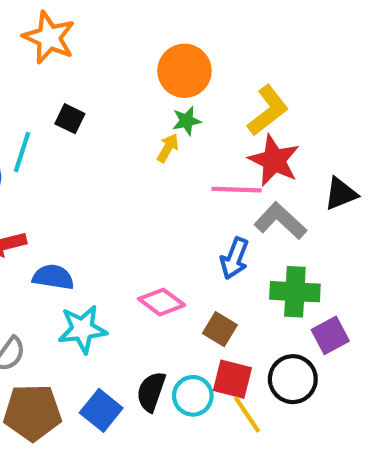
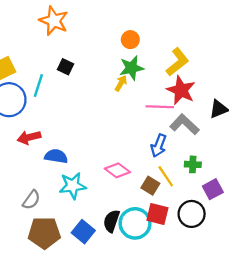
orange circle: (184, 71) -> (130, 40), size x0.6
green star: (187, 121) -> (131, 68), size x1.5
green cross: (295, 292) -> (193, 164), size x0.6
cyan circle: (193, 396) -> (135, 223), size x1.4
yellow line: (247, 415) -> (166, 176), moved

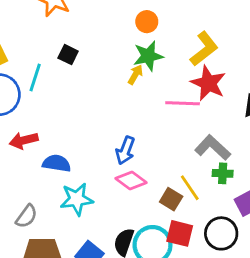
gray L-shape: (185, 124) -> (213, 148), moved
blue arrow: (159, 146) -> (125, 150), moved

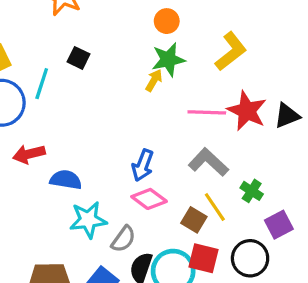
red star: (208, 83) -> (247, 111), moved
gray L-shape: (213, 148) -> (208, 162), moved
green cross: (223, 173) -> (252, 191), turned 30
gray semicircle: (27, 216) -> (123, 239), moved

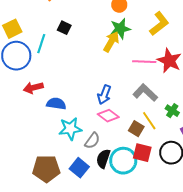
yellow arrow: (154, 80) -> (111, 42), size x1.5

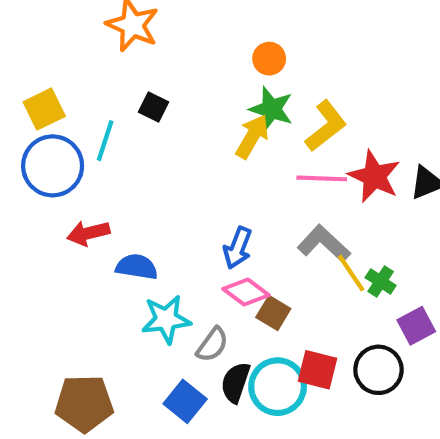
yellow L-shape: (159, 24) -> (326, 126), moved
green star: (120, 29) -> (271, 109), turned 30
yellow line: (149, 121) -> (351, 273), moved
brown square: (136, 129) -> (273, 313), moved
brown pentagon: (46, 169) -> (84, 403), moved

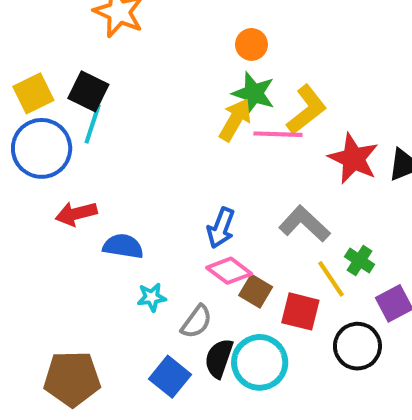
black square: (153, 107) -> (88, 91), moved, size x1.4
pink line: (322, 178) -> (278, 134), moved
yellow line: (351, 273) -> (331, 279), moved
cyan star: (166, 319) -> (152, 297), size x0.6
red square: (317, 370) -> (300, 311), moved

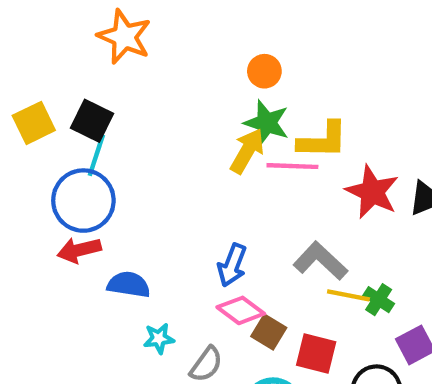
yellow L-shape: (307, 110) -> (323, 140), turned 39
blue circle: (42, 148) -> (83, 201), moved
yellow line: (331, 279) -> (348, 295), moved, turned -45

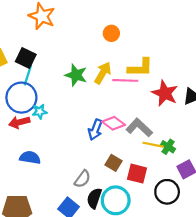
green star: (267, 123) -> (76, 75), moved
blue semicircle: (129, 285) -> (30, 158), moved
pink diamond: (241, 310) -> (114, 123), moved
cyan star: (159, 338) -> (40, 111), moved

